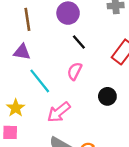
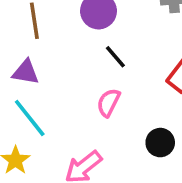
cyan line: (40, 81) -> (30, 118), moved

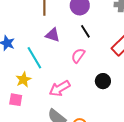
purple triangle: (26, 72) -> (53, 35), moved

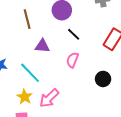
pink arrow: (60, 88) -> (49, 98), moved

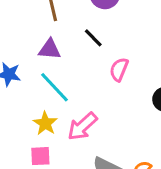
black line: (74, 34) -> (93, 38), moved
purple triangle: (42, 46) -> (50, 49), moved

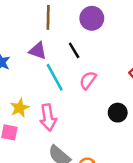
cyan line: (54, 87) -> (55, 77), moved
pink arrow: (82, 126) -> (48, 117), turned -70

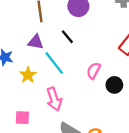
pink semicircle: (88, 80) -> (94, 71), moved
yellow star: (20, 108) -> (28, 75), moved

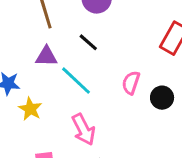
yellow star: (28, 75) -> (30, 109), moved

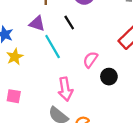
pink arrow: (84, 129) -> (65, 89), moved

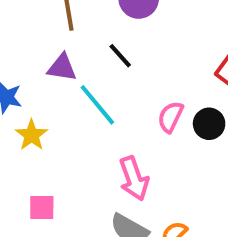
black circle: (109, 77) -> (209, 124), moved

